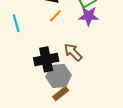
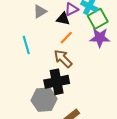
brown arrow: (73, 52) -> (63, 59), moved
gray hexagon: (59, 76) -> (44, 100), moved

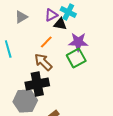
black triangle: (63, 19) -> (60, 24), moved
green square: (98, 19) -> (76, 58), moved

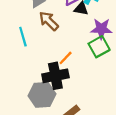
orange line: (46, 42) -> (66, 58), moved
brown arrow: (43, 62) -> (49, 21), moved

